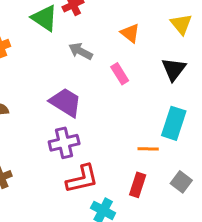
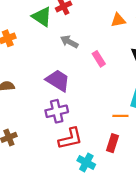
orange triangle: (130, 33) -> (118, 20), moved, turned -49

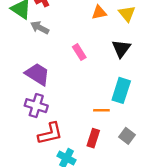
gray arrow: (69, 42) -> (40, 28), moved
purple cross: (57, 111) -> (36, 106), turned 30

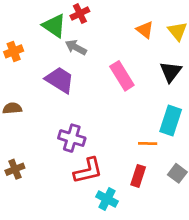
orange triangle: (99, 12) -> (145, 30), turned 49
pink rectangle: (79, 52) -> (122, 76), size x1.5
purple trapezoid: (37, 74) -> (60, 80), moved

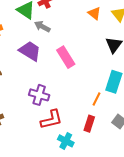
pink rectangle: (122, 76) -> (66, 57), moved
orange line: (148, 143) -> (96, 99), turned -64

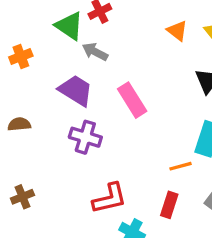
purple cross: (39, 95) -> (85, 137), moved
orange line: (96, 99) -> (180, 166), turned 48

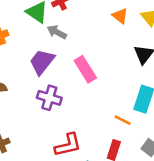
purple trapezoid: (76, 90) -> (42, 62), turned -84
orange line: (180, 166) -> (123, 120), turned 42

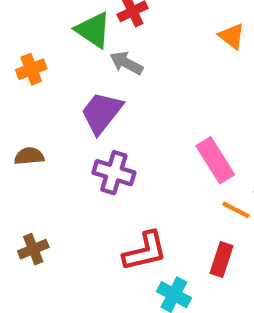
pink rectangle: (85, 69) -> (215, 160), moved

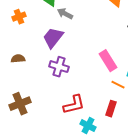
brown cross: (33, 249) -> (20, 104), size x1.5

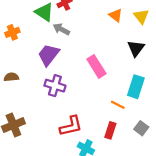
pink rectangle: (108, 61) -> (96, 66), moved

